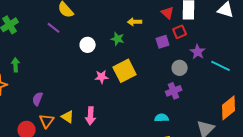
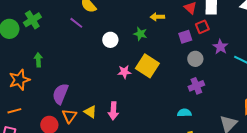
gray circle: (180, 68) -> (195, 59), moved
yellow square: (125, 71) -> (147, 66), turned -30
purple semicircle: (38, 99) -> (60, 94), size x1.5

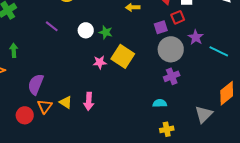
purple line: (76, 23) -> (52, 26), moved
green star: (140, 34) -> (106, 32), moved
gray circle: (195, 59) -> (171, 49), size x1.6

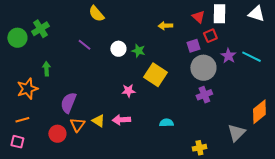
cyan line: (219, 51) -> (251, 57), moved
pink star: (100, 62) -> (128, 91), moved
pink arrow: (89, 101) -> (121, 120), turned 84
cyan semicircle: (160, 103) -> (166, 123), moved

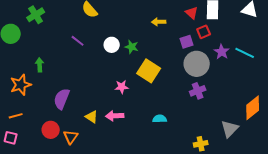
green cross: (40, 29) -> (36, 15), moved
orange triangle: (77, 125) -> (71, 137), moved
yellow cross: (199, 148) -> (201, 144), moved

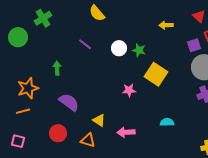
green arrow: (40, 65) -> (57, 68), moved
purple semicircle: (62, 99) -> (69, 102), turned 105
orange line: (16, 116) -> (23, 111), moved
pink arrow: (115, 116) -> (126, 132), moved
orange triangle: (71, 137) -> (88, 140), moved, turned -49

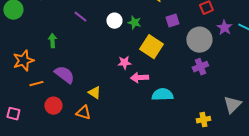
purple square: (194, 45) -> (172, 21), moved
orange line: (23, 111) -> (36, 84), moved
cyan semicircle: (167, 122) -> (162, 95), size x1.5
pink arrow: (126, 132) -> (139, 78), moved

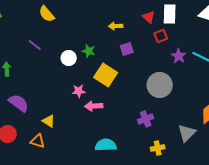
white circle: (114, 21) -> (69, 58), moved
gray circle: (199, 40) -> (160, 85), moved
purple cross: (200, 67) -> (146, 119), moved
cyan semicircle: (162, 95) -> (106, 145), moved

